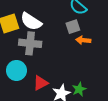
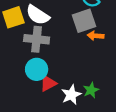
gray square: (73, 27) -> (84, 21), size x1.5
cyan circle: (16, 70) -> (37, 69), moved

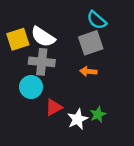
orange arrow: (96, 36) -> (88, 71), moved
cyan circle: (37, 69) -> (31, 87), moved

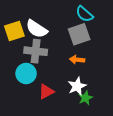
white star: (78, 119) -> (77, 86), moved

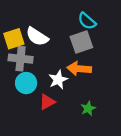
gray cross: (36, 51) -> (21, 59), moved
orange arrow: (77, 60) -> (79, 69), size x1.5
white star: (77, 86) -> (58, 80), moved

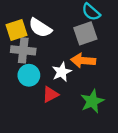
green star: (88, 108) -> (92, 101), size x1.5

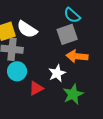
orange arrow: (83, 61) -> (77, 56), moved
white star: (62, 72) -> (57, 73), moved

